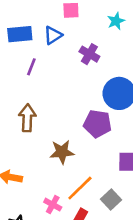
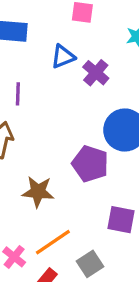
blue triangle: (53, 35) -> (63, 57), moved
purple line: (31, 67) -> (18, 94), moved, turned -30

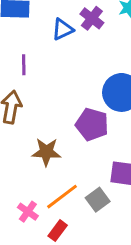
purple cross: (96, 73) -> (92, 18), moved
gray square: (90, 264) -> (98, 200), moved

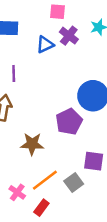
purple pentagon: (92, 124) -> (69, 122), turned 30

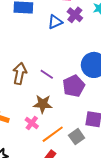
purple line: (14, 73) -> (47, 74), moved, turned -56
pink cross: (17, 192) -> (32, 123), moved

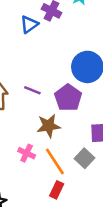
brown star: (43, 104) -> (49, 126), moved
orange line: (53, 134) -> (55, 161), turned -75

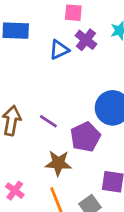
pink cross: (27, 153) -> (15, 191), moved

